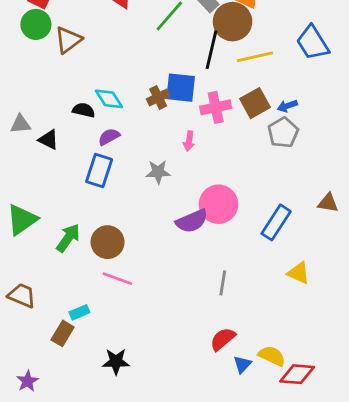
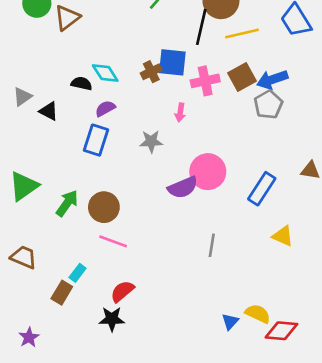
blue arrow: (287, 106) -> (272, 80), size x1.6
gray triangle: (20, 124) -> (22, 97), turned -30
cyan rectangle: (79, 312) -> (78, 273), turned -30
red semicircle: (223, 339) -> (122, 291), moved

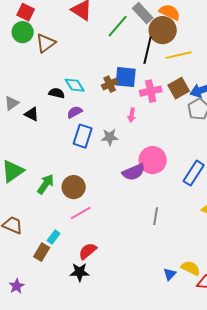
blue rectangle: (96, 140) -> (83, 136), moved
pink line: (113, 241) -> (81, 213), turned -50

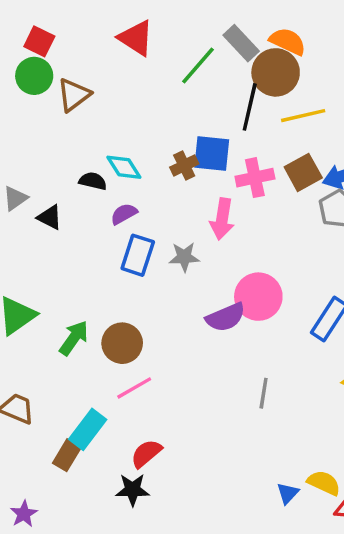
pink arrow: (132, 115) -> (222, 219), size x1.6
cyan rectangle: (54, 237) -> (88, 429), size x1.6

